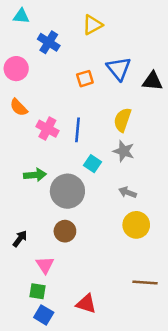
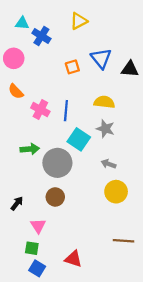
cyan triangle: (21, 16) -> (22, 23), moved
yellow semicircle: (122, 120) -> (104, 102), turned 78
cyan square: (92, 164) -> (79, 139), size x1.5

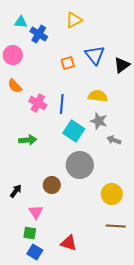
black triangle: (130, 69) -> (122, 65), turned -42
gray circle: (57, 163) -> (80, 165), moved
gray arrow: (109, 164) -> (114, 140), moved
yellow circle: (116, 192) -> (112, 194), moved

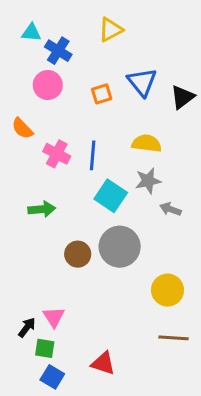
pink circle: (13, 55) -> (48, 85), moved
gray star: (99, 121) -> (148, 181), turned -30
brown circle: (52, 185) -> (78, 254), moved
black arrow: (16, 191) -> (27, 327), moved

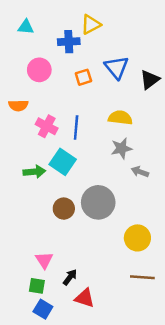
blue cross: (58, 51) -> (69, 42), moved, turned -35
orange semicircle: (22, 128) -> (18, 105), turned -48
cyan square: (111, 196) -> (63, 162), moved
black arrow: (27, 327) -> (70, 277), moved

